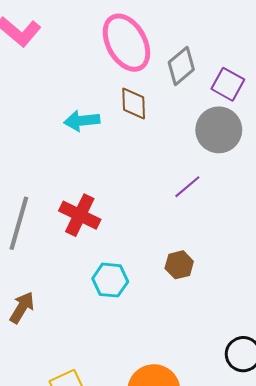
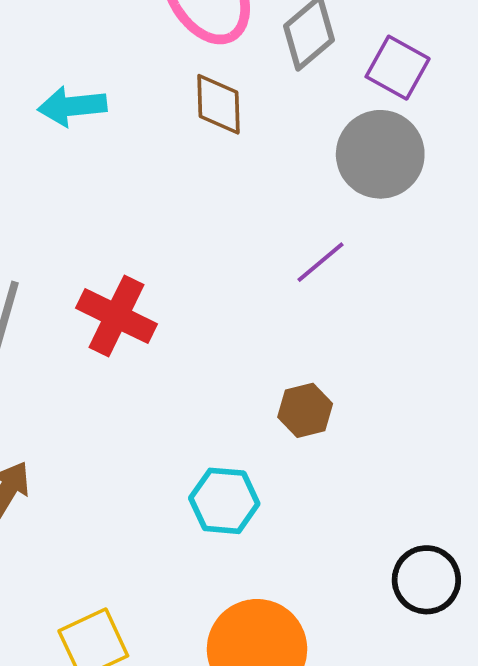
cyan arrow: (82, 121) -> (72, 106), moved
cyan hexagon: (110, 280) -> (224, 501), moved

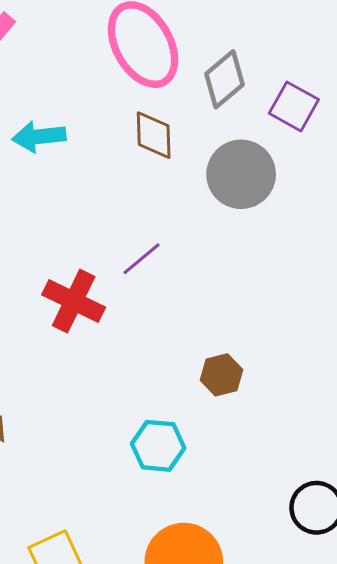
gray circle: (380, 154) -> (241, 174), moved
purple line: (321, 262) -> (142, 259), moved

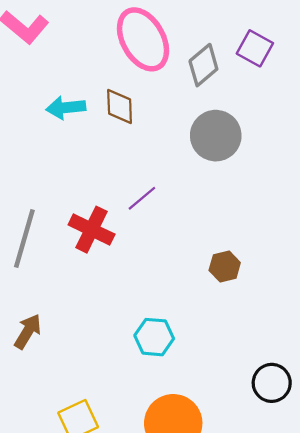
purple square: (294, 106) -> (255, 48), moved
brown diamond: (154, 135) -> (120, 107), moved
brown hexagon: (221, 375) -> (225, 267), moved

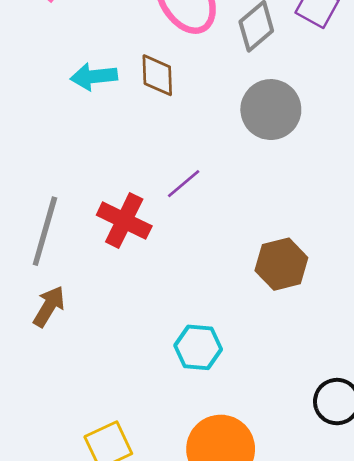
brown hexagon: (225, 267) -> (281, 264), size x1.4
brown arrow: (28, 331) -> (49, 306), moved

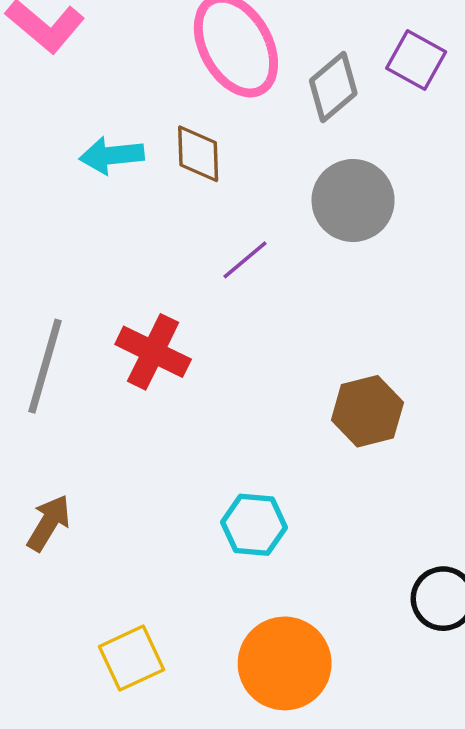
purple line: (184, 184) -> (245, 260), moved
brown arrow: (49, 306) -> (49, 523), moved

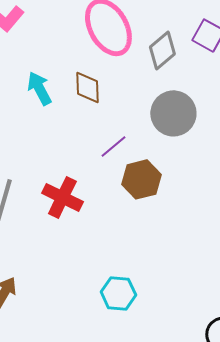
cyan arrow: (112, 155) -> (39, 88), turned 68
brown hexagon: (367, 411) -> (141, 179), moved

